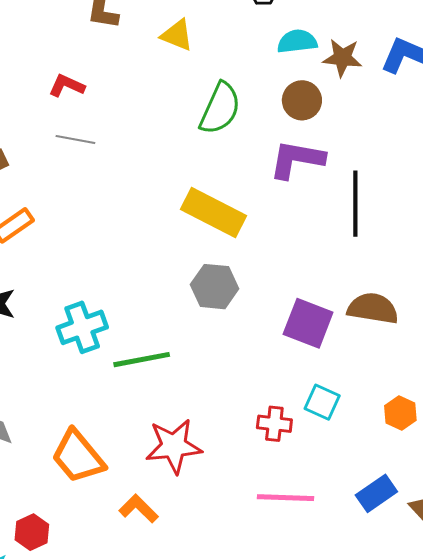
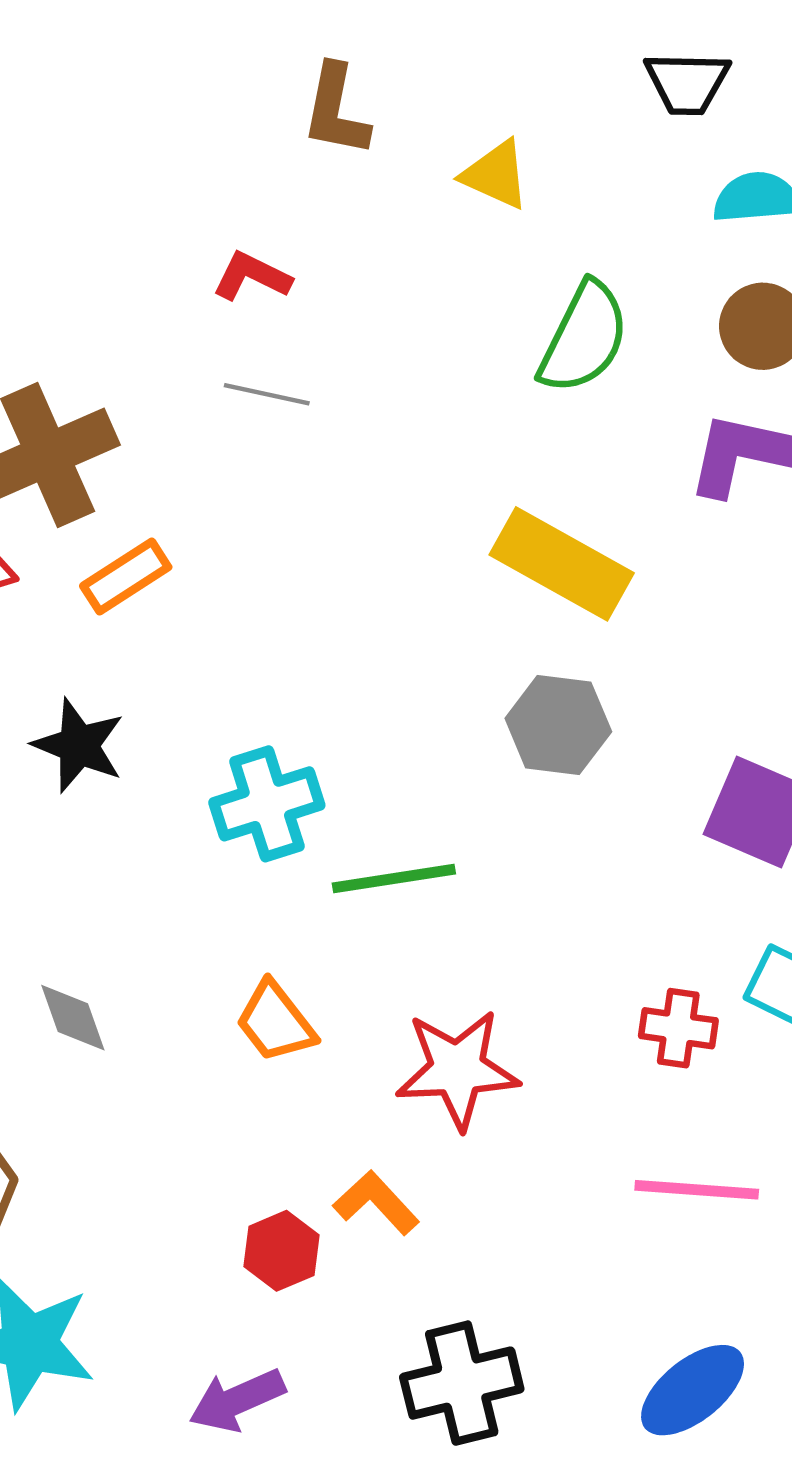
orange trapezoid: (78, 456) -> (275, 1022), moved, size x0.7
red hexagon: (32, 532) -> (282, 1251), moved

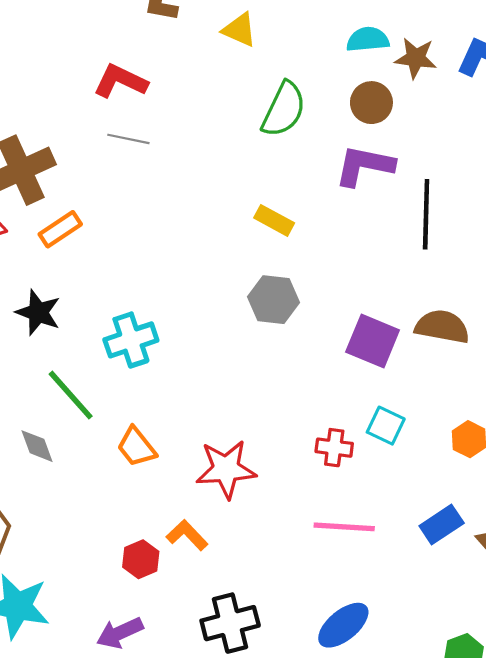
red L-shape: (252, 276) -> (120, 81), size x1.4
yellow rectangle: (562, 564) -> (274, 220), size x0.6
green line: (394, 878) -> (71, 395), moved, turned 58

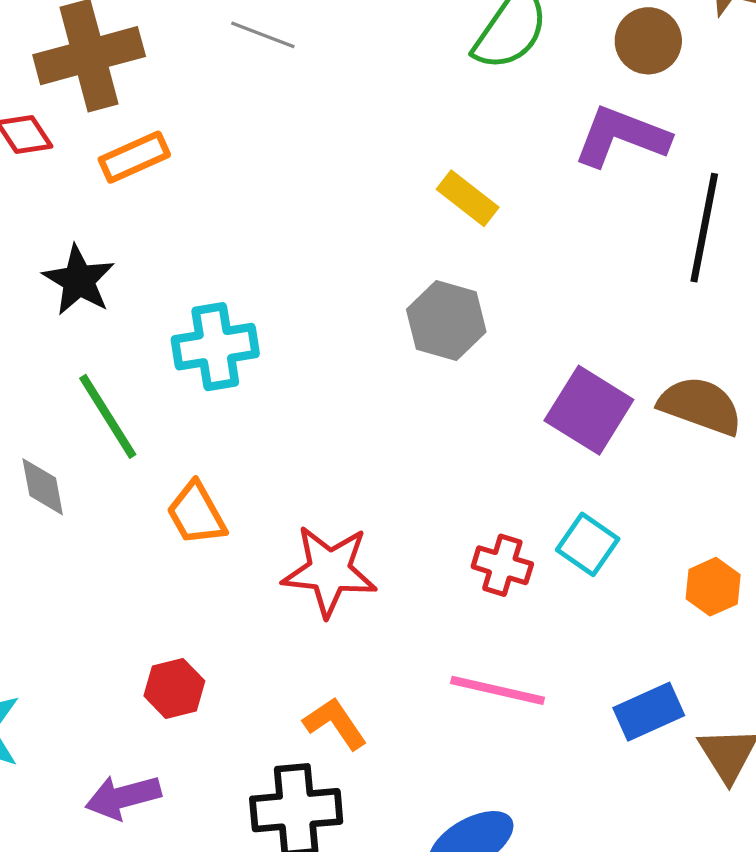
orange L-shape: (187, 535) -> (335, 723), moved

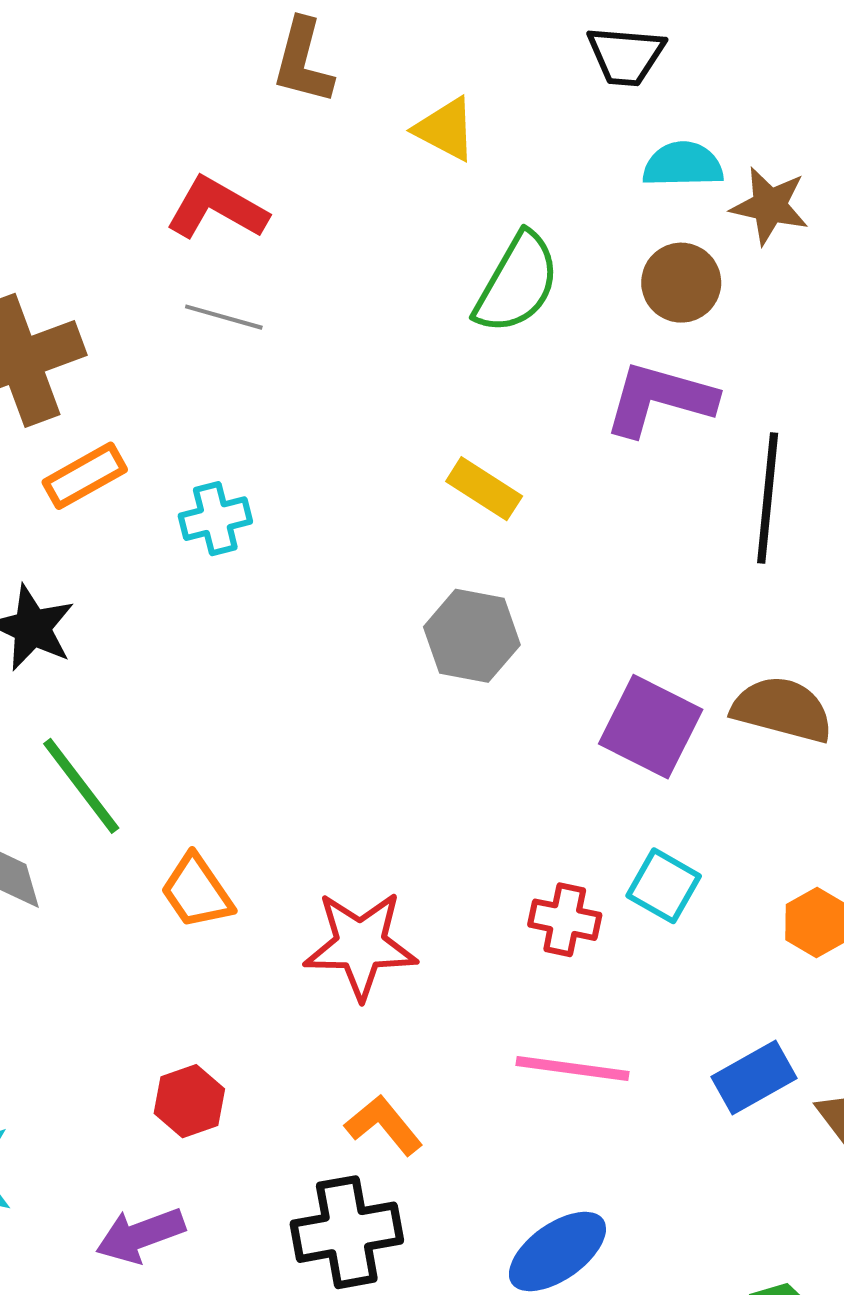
cyan cross: (215, 347) -> (215, 519), moved, size x0.7

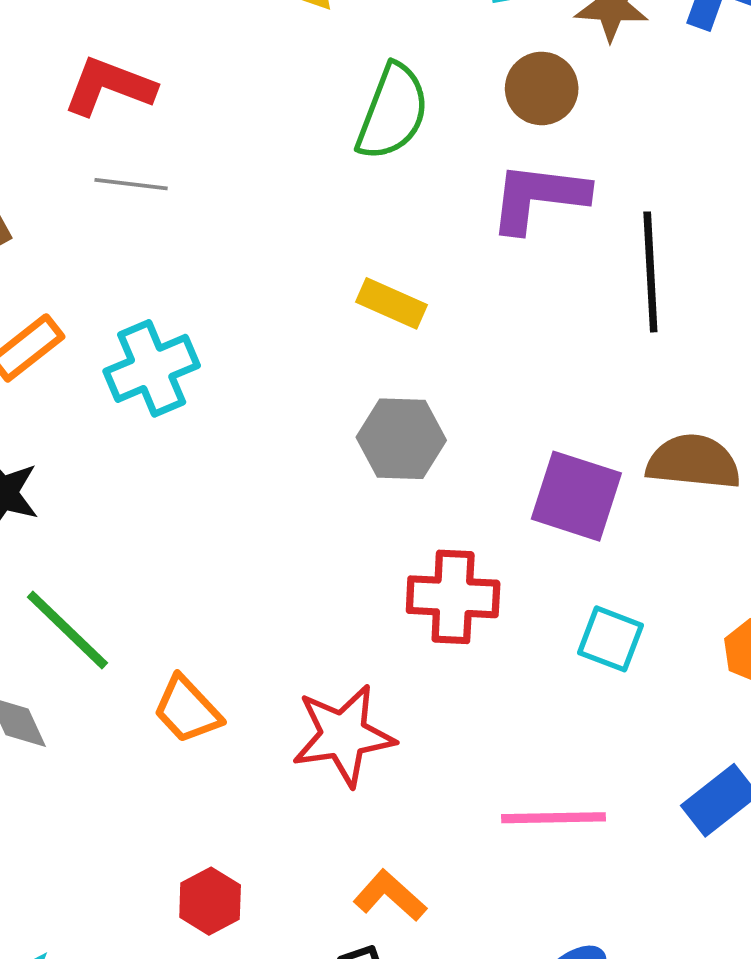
cyan cross: (215, 519) -> (152, 368), size x1.4
red cross: (565, 920) -> (453, 597), moved, size x1.4

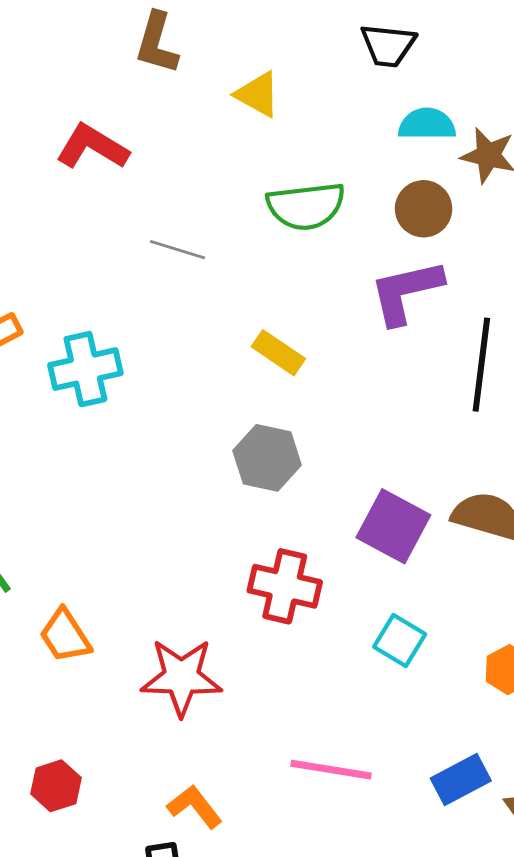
green semicircle: (393, 112) -> (306, 206), turned 52
gray line: (131, 184) -> (178, 250), moved
purple L-shape: (538, 197) -> (406, 292), turned -30

